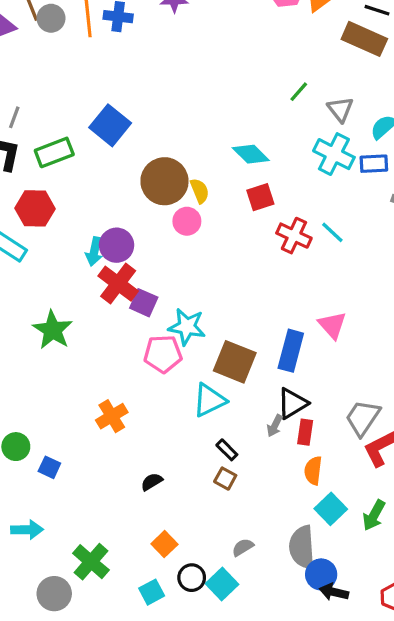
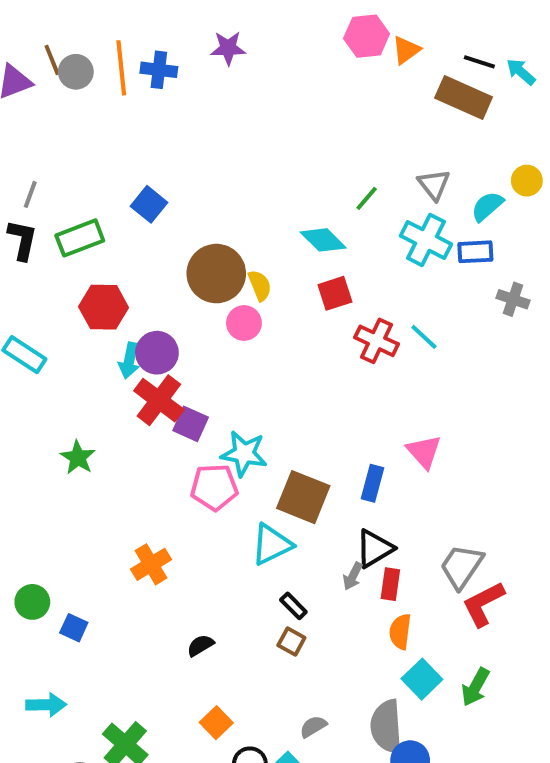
green line: (299, 92) -> (367, 198), moved
blue square: (110, 125) -> (149, 204), size x0.7
red hexagon: (35, 208) -> (104, 307), moved
green star: (53, 330) -> (78, 458), size x0.7
blue rectangle: (291, 351) -> (373, 483), size x0.7

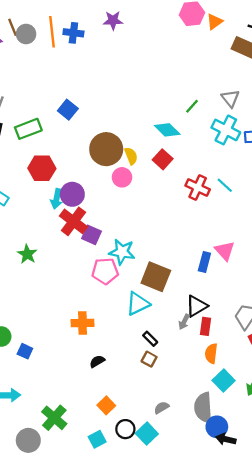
red square: (335, 293) -> (163, 159), moved, turned -30
blue rectangle: (373, 483) -> (204, 262), moved
orange cross: (151, 564) -> (82, 323), moved, turned 30

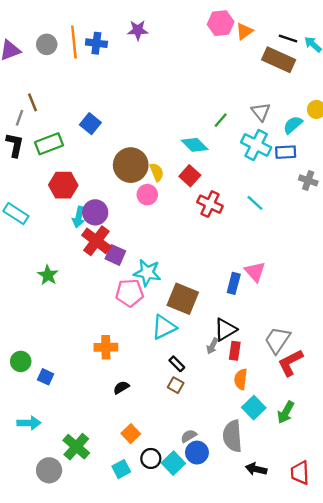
brown line: (12, 27) -> (33, 102), moved
red cross: (198, 188) -> (210, 204), moved
blue circle: (217, 427) -> (197, 453), moved

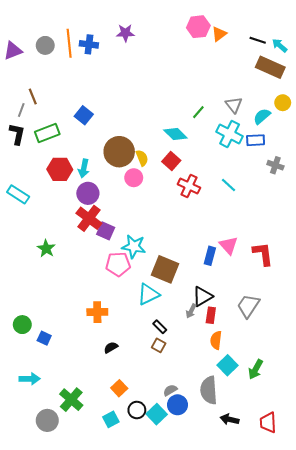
brown rectangle: (279, 60) -> (270, 67), moved
cyan arrow: (79, 217) -> (84, 168), moved
red L-shape: (290, 363) -> (263, 254), moved, turned 110

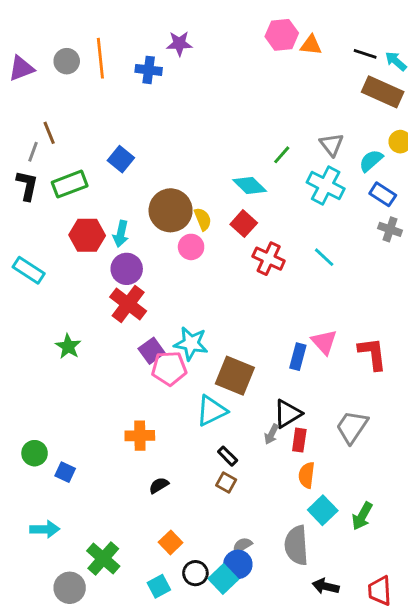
orange triangle: (219, 34) -> (311, 45), turned 42
blue cross: (89, 44) -> (149, 70), moved
blue rectangle: (256, 140) -> (383, 194), moved, turned 36
purple square: (106, 231) -> (152, 351), moved, turned 30
blue circle: (177, 405) -> (238, 564), moved

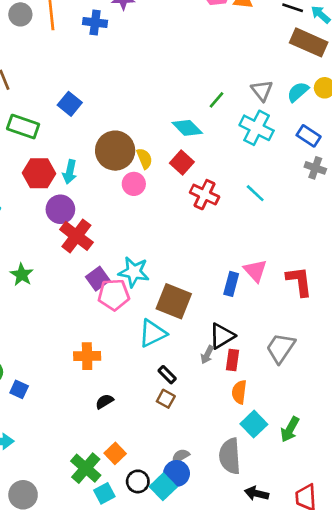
cyan semicircle: (371, 161) -> (298, 92), moved
green rectangle: (70, 184) -> (23, 127), turned 40
purple circle: (127, 269) -> (60, 209), moved
green cross: (103, 559) -> (86, 468), moved

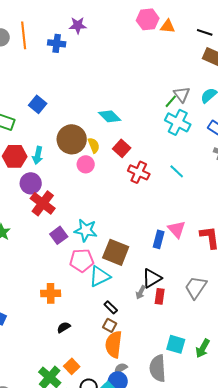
green line: (217, 100) -> (171, 101), moved
cyan diamond: (187, 128) -> (110, 116), moved
pink pentagon: (114, 295) -> (82, 260), moved
orange semicircle: (239, 392) -> (114, 344), moved, size x1.5
cyan square: (254, 424) -> (176, 344), turned -30

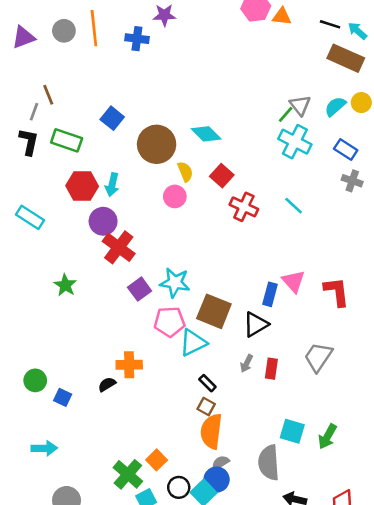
brown circle: (72, 139) -> (157, 144), moved
black triangle: (152, 278) -> (256, 324), moved
black semicircle: (64, 327) -> (107, 384), moved

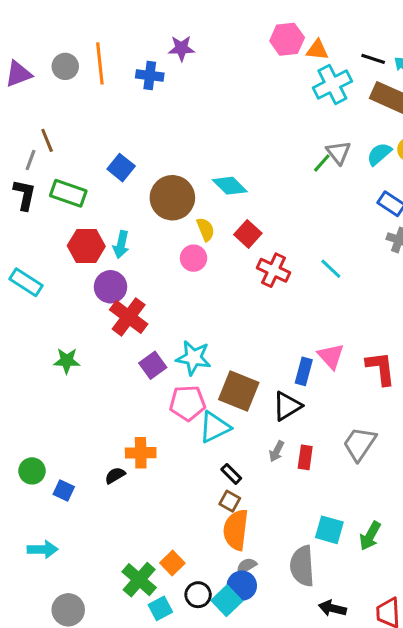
cyan cross: (295, 142) -> (332, 85), moved, turned 36
green star: (65, 285) -> (67, 361), turned -30

